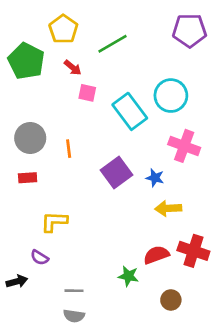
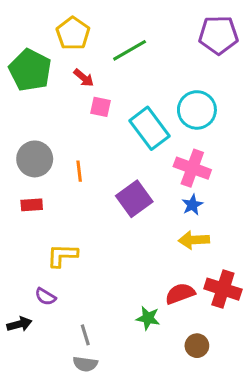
pink cross: (184, 146) -> (192, 168), moved
blue star: (155, 178) -> (192, 205), moved, turned 30
gray line: (74, 291) -> (85, 335), turned 72

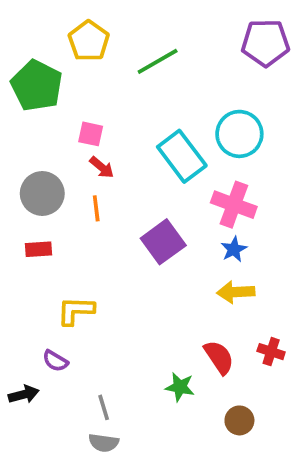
red arrow: (84, 78) -> (102, 167), moved
pink square: (101, 107) -> (91, 134), moved
red cross: (223, 289) -> (271, 352), size x0.6
red semicircle: (180, 294) -> (219, 357), turned 76

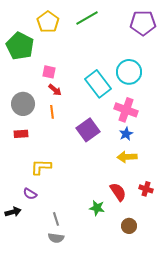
green line: (158, 61) -> (87, 18), moved

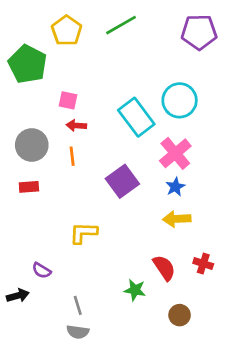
red arrow: (55, 90) -> (76, 125), turned 144
pink cross: (126, 110) -> (175, 153), turned 30
yellow L-shape: (41, 167) -> (83, 233), moved

